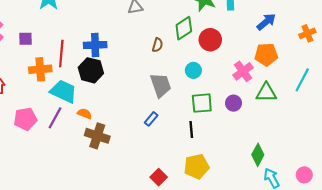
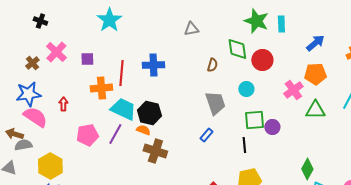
green diamond: (184, 28) -> (237, 49), turned -65
black hexagon: (91, 70) -> (149, 113), moved
purple circle: (233, 103) -> (272, 127), moved

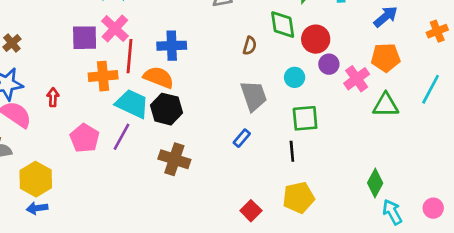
pink cross: (56, 52) -> (115, 28), moved
purple square: (87, 59) -> (85, 38), size x1.5
purple circle: (272, 127) -> (329, 64), moved
orange semicircle: (143, 130) -> (159, 77), moved, size x1.6
pink pentagon: (87, 135) -> (85, 138), turned -30

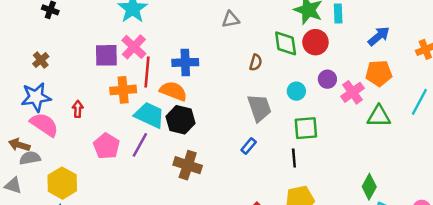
red circle: (316, 39) -> (315, 42), moved

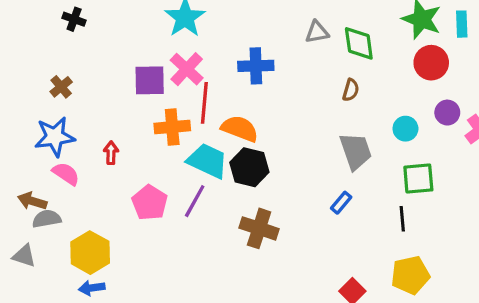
green diamond: (286, 43) -> (359, 43), moved
blue cross: (185, 62) -> (256, 66), moved
pink semicircle: (44, 125) -> (66, 174), size x0.7

